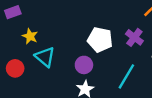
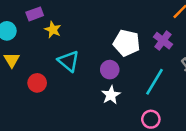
yellow star: (30, 36) -> (53, 30), moved
red circle: (15, 68) -> (37, 83), moved

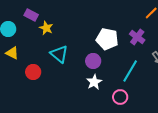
purple rectangle: (35, 14) -> (31, 15), turned 48
yellow triangle: (12, 60) -> (12, 53), turned -32
pink circle: (151, 119) -> (120, 97), moved

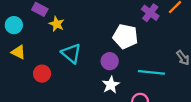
purple cross: (137, 37) -> (150, 13), moved
cyan line: (130, 71) -> (151, 72), turned 65

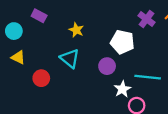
yellow star: (57, 24) -> (76, 30), moved
white star: (111, 85) -> (122, 89), moved

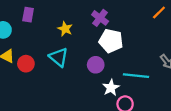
purple rectangle: (39, 16) -> (28, 15), turned 72
purple cross: (146, 19) -> (100, 18), moved
red circle: (41, 78) -> (26, 64), moved

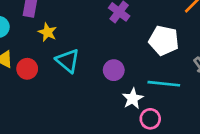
yellow star: (65, 29) -> (47, 32), moved
white pentagon: (111, 41) -> (164, 40), moved

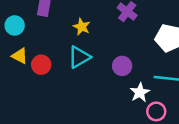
yellow star: (47, 32) -> (82, 27), moved
cyan triangle: (68, 61) -> (79, 57), turned 50

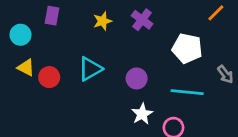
yellow star: (82, 27) -> (102, 21), moved, turned 30
white star: (140, 92) -> (142, 114), moved

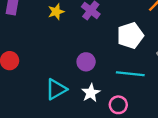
white pentagon: (187, 48) -> (130, 36), turned -30
cyan triangle: (90, 69) -> (56, 89), moved

